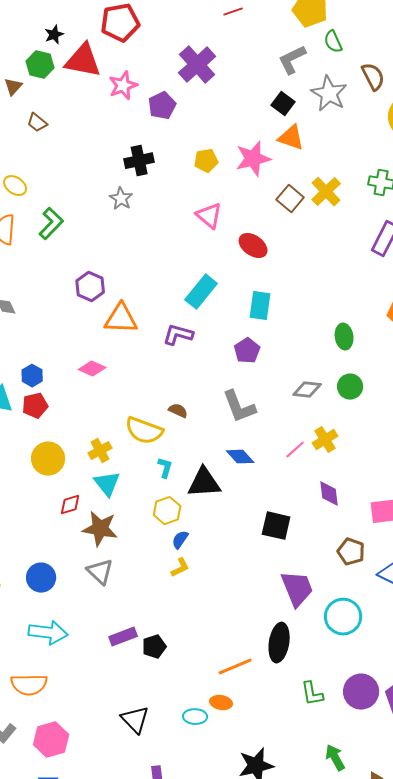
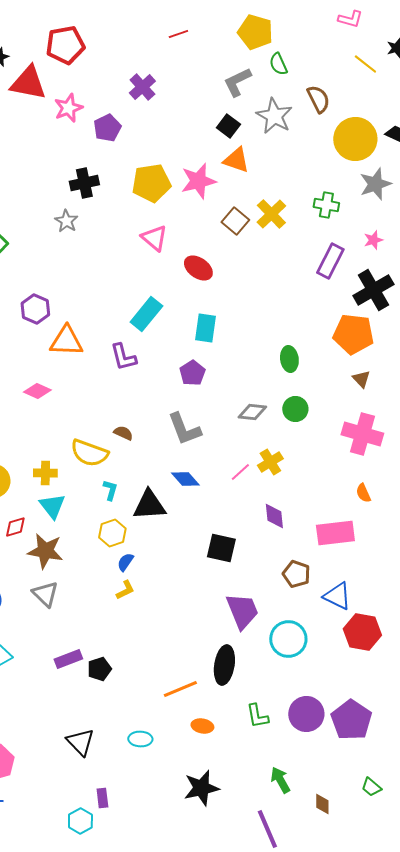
purple cross: (197, 65) -> (142, 87), size x0.7
yellow pentagon: (206, 161) -> (151, 183), size x1.6
purple L-shape: (178, 335) -> (123, 357), turned -120
yellow cross: (100, 451) -> (45, 473), turned 30
orange ellipse: (221, 703) -> (202, 726), moved

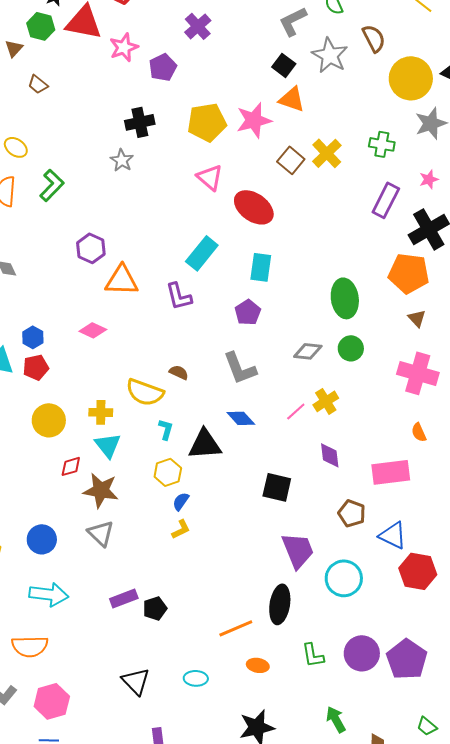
red ellipse: (198, 268) -> (254, 207), size x1.4
green ellipse: (289, 359) -> (345, 298), size x1.5

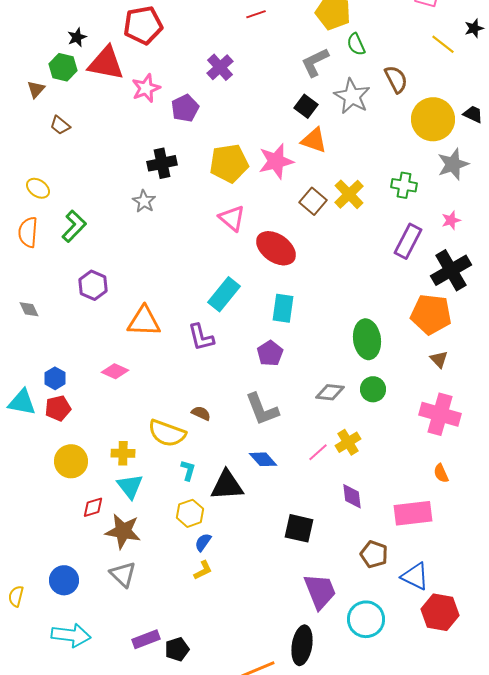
purple hexagon: (91, 248) -> (93, 285), moved

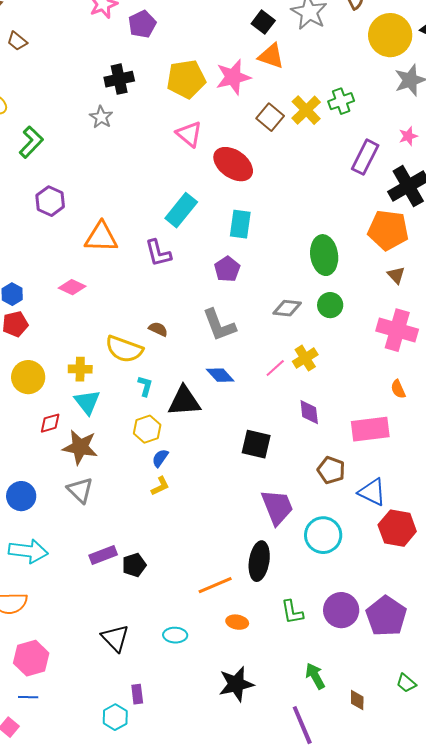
green cross: (404, 185) -> (341, 101), moved, turned -30

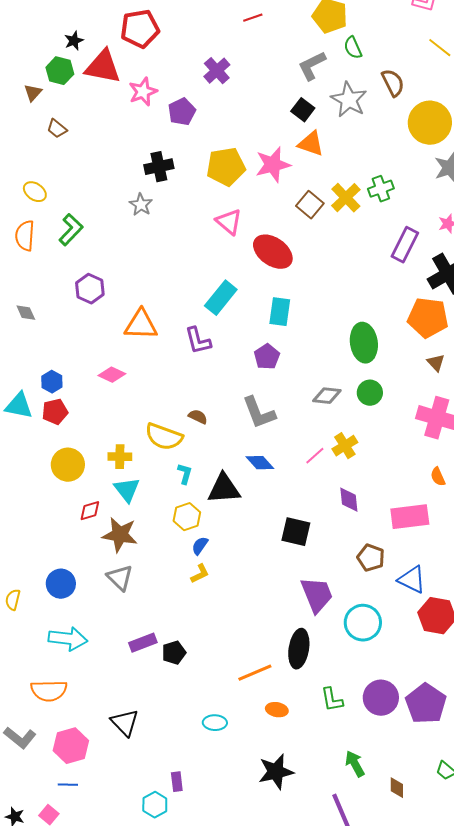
black triangle: (115, 638) -> (125, 723), moved

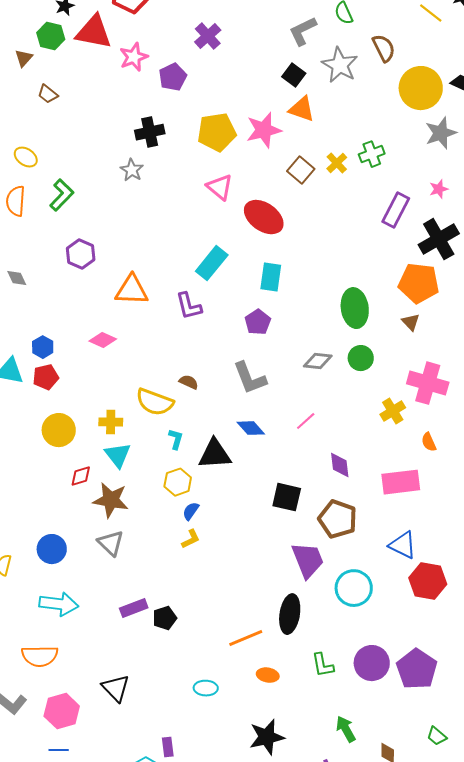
yellow cross: (346, 198) -> (337, 163), size x0.7
brown triangle: (436, 363) -> (411, 322), moved
yellow cross: (345, 446) -> (393, 411), moved
brown pentagon: (371, 558) -> (338, 519), moved, size x1.4

